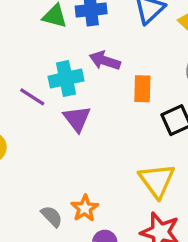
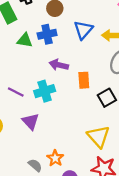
cyan cross: (66, 79) -> (45, 91), moved
purple triangle: (77, 119) -> (31, 121), moved

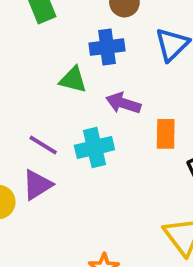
green triangle: (25, 40) -> (73, 80), moved
purple triangle: (31, 121) -> (37, 185), moved, turned 36

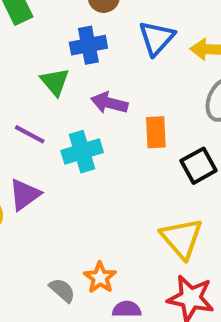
green triangle: (73, 80) -> (55, 82), turned 40
purple line: (43, 145) -> (30, 134), moved

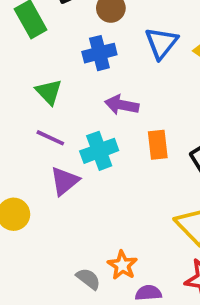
green triangle: (55, 82) -> (49, 92), moved
orange rectangle: (156, 132) -> (158, 145), moved
purple triangle: (25, 195) -> (65, 181), moved

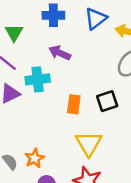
orange rectangle: (158, 145) -> (74, 104), moved

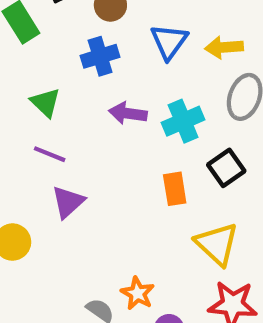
cyan cross: (38, 79) -> (183, 121), moved

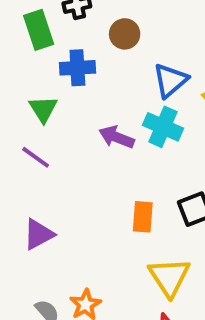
blue cross: (100, 56) -> (77, 68), moved
cyan cross: (183, 121) -> (163, 127), moved, turned 33
purple triangle: (68, 202) -> (39, 234), moved

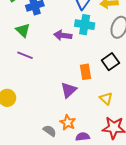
purple triangle: (39, 234) -> (69, 90), moved
yellow triangle: (169, 277) -> (106, 98), size x0.6

